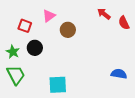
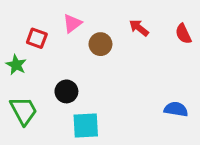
red arrow: (104, 14) -> (139, 28), moved
black circle: (35, 48) -> (66, 91), moved
green star: (13, 52) -> (16, 65), moved

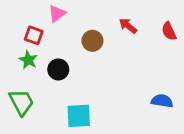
pink triangle: (72, 23) -> (57, 13), moved
green star: (16, 65) -> (28, 60), moved
black circle: (66, 91) -> (58, 69), moved

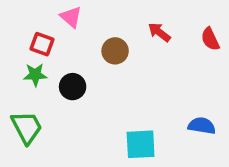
pink triangle: (57, 13) -> (71, 17), turned -42
green star: (28, 60) -> (35, 75), turned -30
cyan square: (79, 116) -> (141, 144), moved

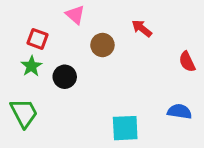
pink triangle: (71, 17) -> (75, 15), moved
red semicircle: (210, 39) -> (187, 62), moved
green star: (35, 75) -> (31, 66), turned -30

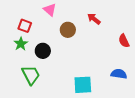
green trapezoid: (24, 113) -> (31, 75), moved

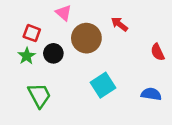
brown circle: (68, 30) -> (86, 38), size x1.5
black circle: (43, 51) -> (53, 53), moved
cyan square: (83, 85) -> (103, 85), moved, turned -30

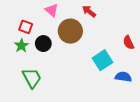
red arrow: (119, 24) -> (89, 11), moved
cyan square: (103, 85) -> (103, 60), moved

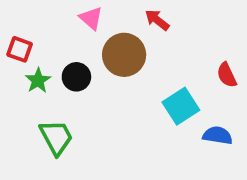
red square: (26, 27) -> (20, 49), moved

